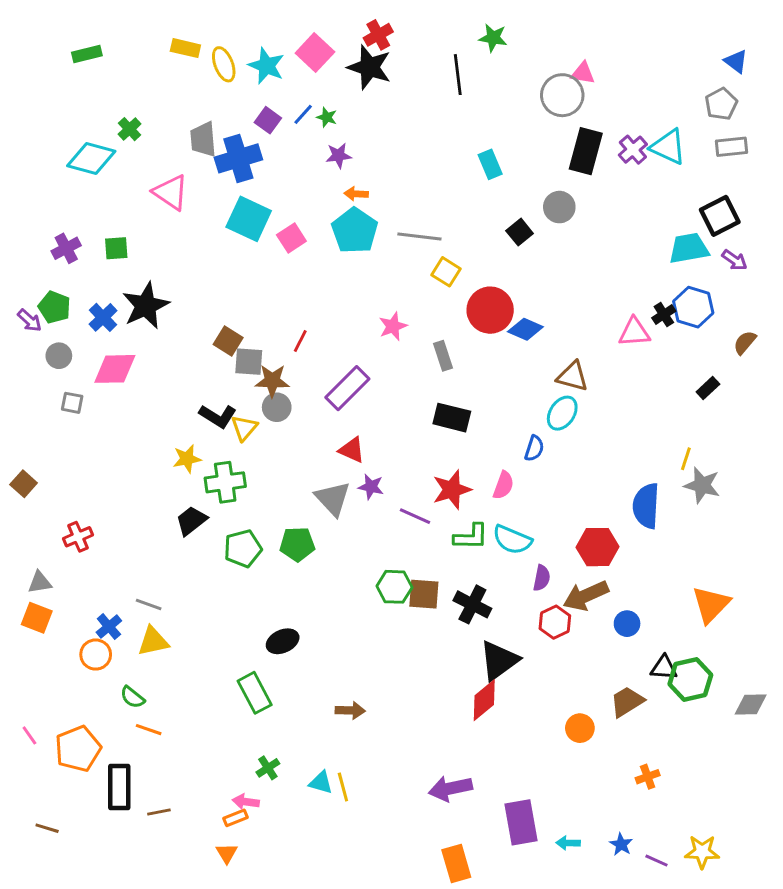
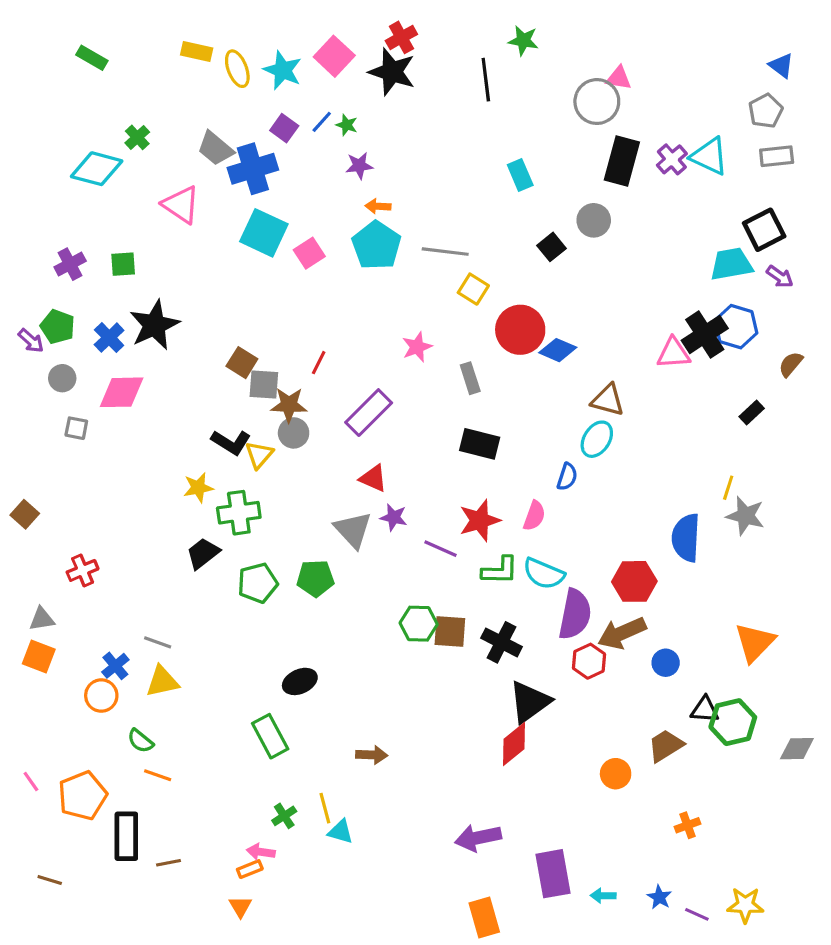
green rectangle: (87, 54) -> (92, 58), turned 44
gray trapezoid: (203, 139) -> (215, 148), turned -45
black cross: (664, 315) -> (705, 334), size x1.8
purple semicircle: (542, 578) -> (575, 614), size x1.8
yellow line: (343, 787) -> (325, 808), moved

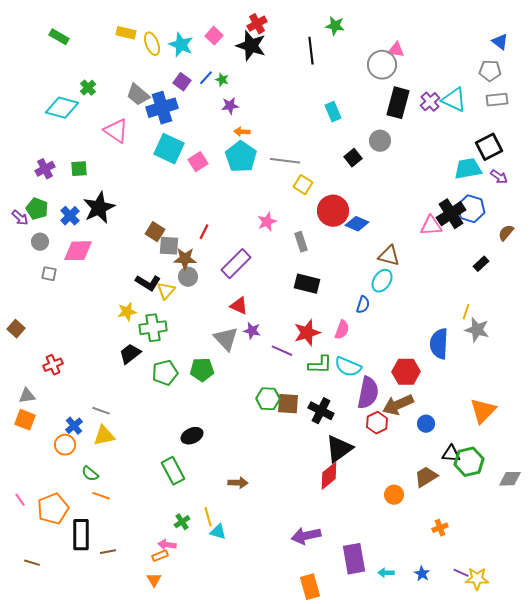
pink square: (334, 56) -> (214, 36), size x0.7
gray pentagon: (766, 111) -> (490, 71), turned 30
purple line: (697, 914) -> (461, 573), moved

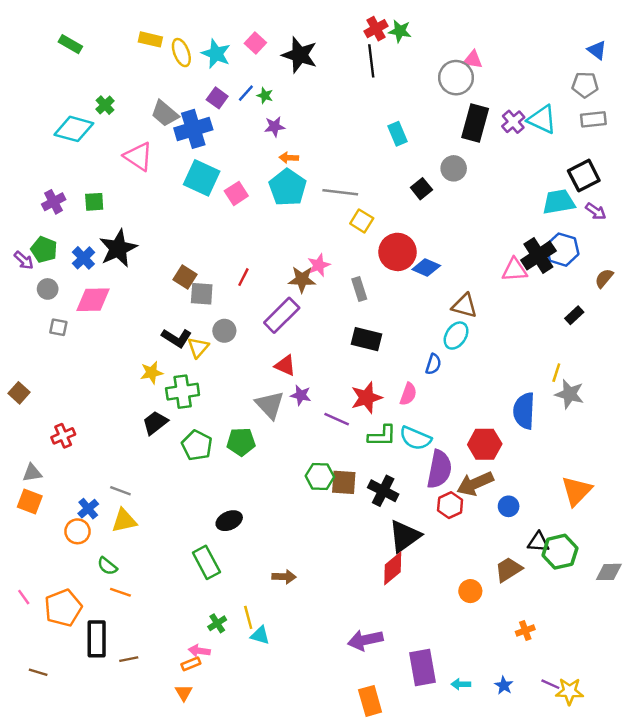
red cross: (257, 24) -> (376, 29), moved
brown star: (185, 259) -> (302, 279), moved
green pentagon: (165, 373) -> (197, 445), turned -30

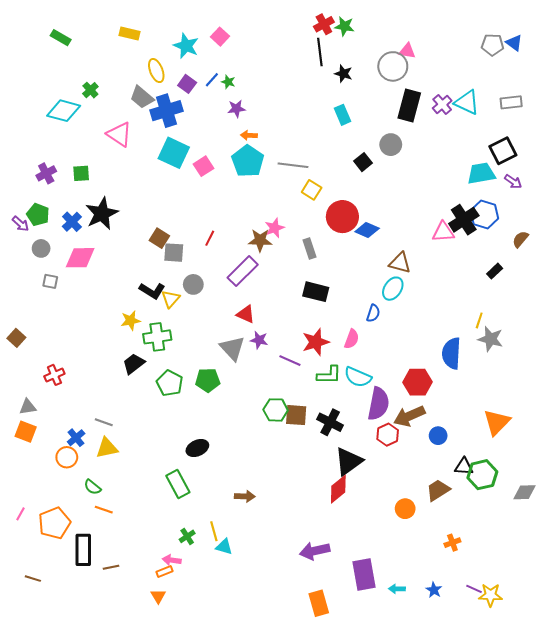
yellow ellipse: (181, 53) -> (156, 71), moved
black star: (300, 55) -> (343, 74), moved, size x0.6
gray pentagon: (585, 85) -> (493, 45), moved
pink line: (24, 597) -> (20, 514), turned 64

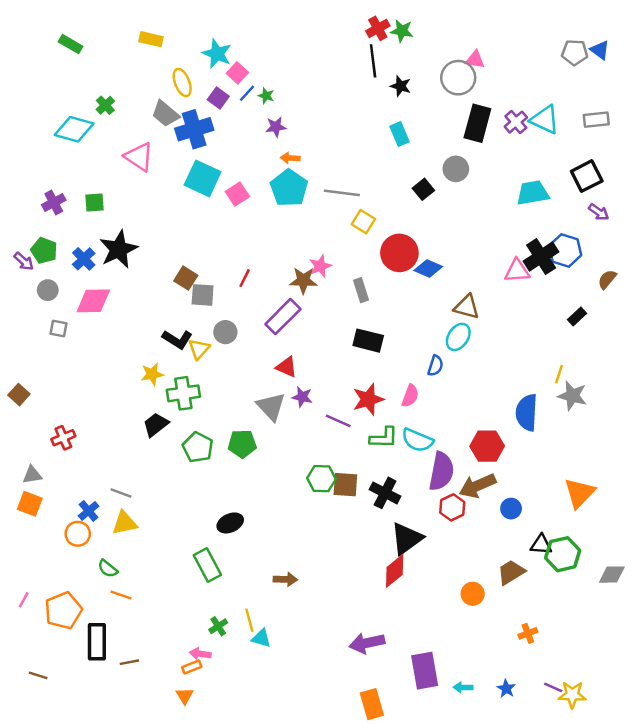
pink square: (220, 37) -> (237, 73), moved
cyan trapezoid: (481, 173) -> (533, 193), moved

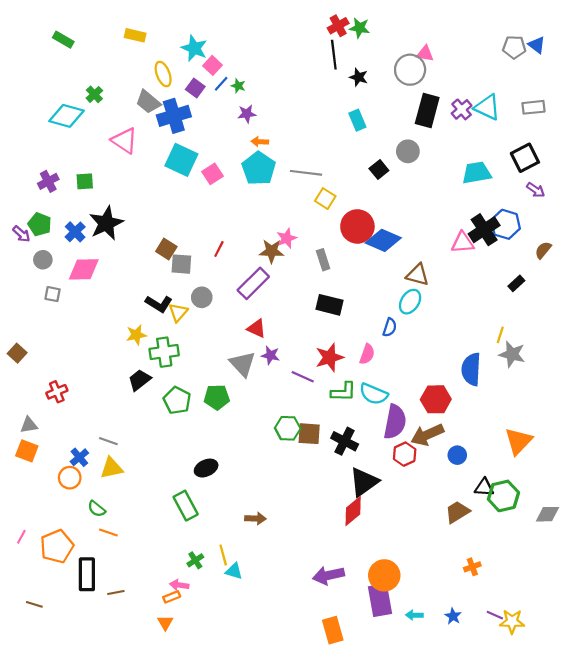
blue diamond: (428, 268) -> (383, 240), size x1.4
orange circle: (473, 594) -> (384, 575), moved, size x1.5

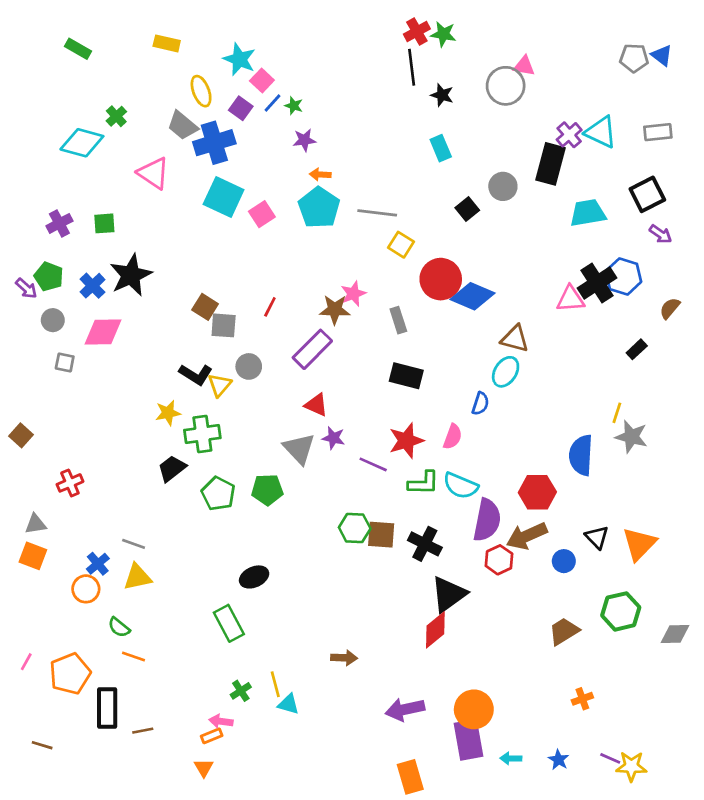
black rectangle: (427, 111) -> (551, 164), moved
black triangle: (484, 487) -> (597, 537), moved, turned 42
brown arrow: (255, 518) -> (344, 658), moved

